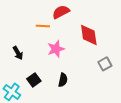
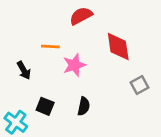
orange line: (43, 26) -> (50, 46), moved
black square: (34, 80) -> (45, 106), turned -32

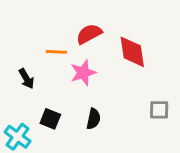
red semicircle: (81, 16) -> (89, 34), moved
gray square: (139, 85) -> (159, 110), moved, turned 30

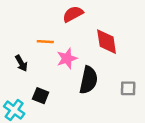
red semicircle: (89, 34) -> (73, 14), moved
black semicircle: (94, 119) -> (89, 80), moved, size x1.6

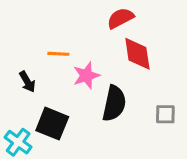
red semicircle: (73, 14) -> (120, 18), moved
black square: (41, 96) -> (52, 124), size x1.5

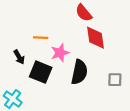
red semicircle: (120, 18) -> (84, 13), turned -102
black square: (52, 124) -> (41, 72), moved

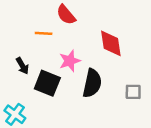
red semicircle: (84, 13) -> (66, 15), moved
orange line: (41, 38) -> (44, 33), moved

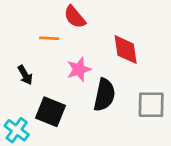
black square: (47, 83) -> (51, 112), moved
gray square: (133, 92) -> (151, 105), size x1.5

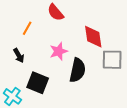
orange line: (49, 38) -> (27, 28), moved, turned -64
gray square: (151, 105) -> (112, 60), moved

